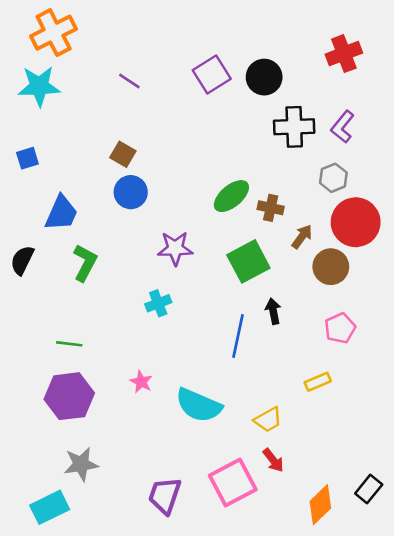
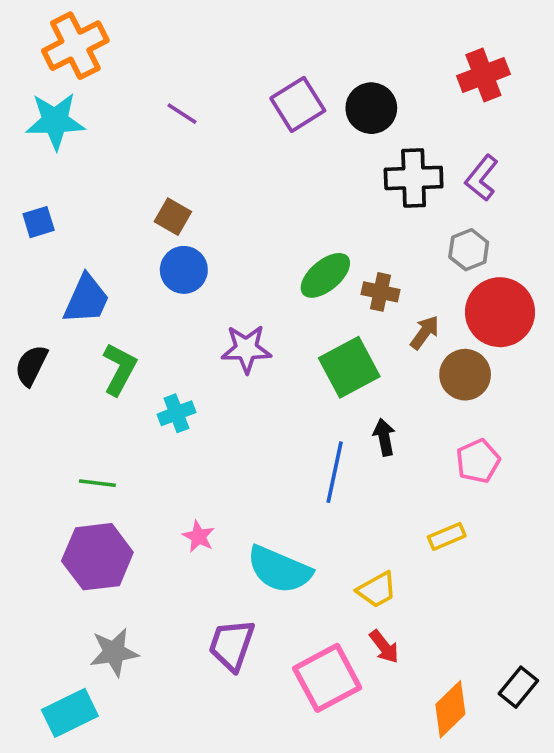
cyan cross: (158, 303) -> (176, 413), moved
purple trapezoid: (165, 496) -> (232, 645), moved

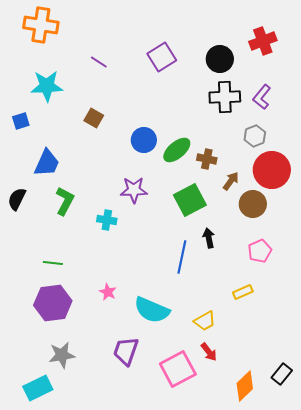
orange cross: (75, 46) -> (41, 25), turned 36
black circle: (371, 108) -> (220, 59), moved
cyan star: (55, 121) -> (47, 86), moved
blue circle: (184, 270) -> (144, 140), moved
cyan cross: (176, 413) -> (107, 220), moved, turned 30

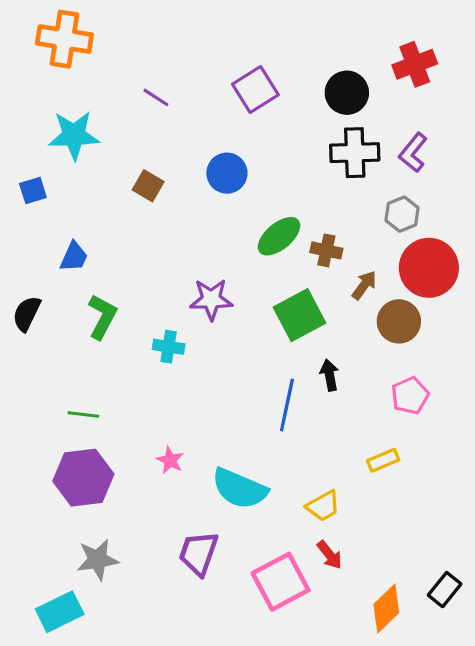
blue circle: (144, 140) -> (227, 173), moved
blue trapezoid: (47, 163) -> (74, 257), size x0.7

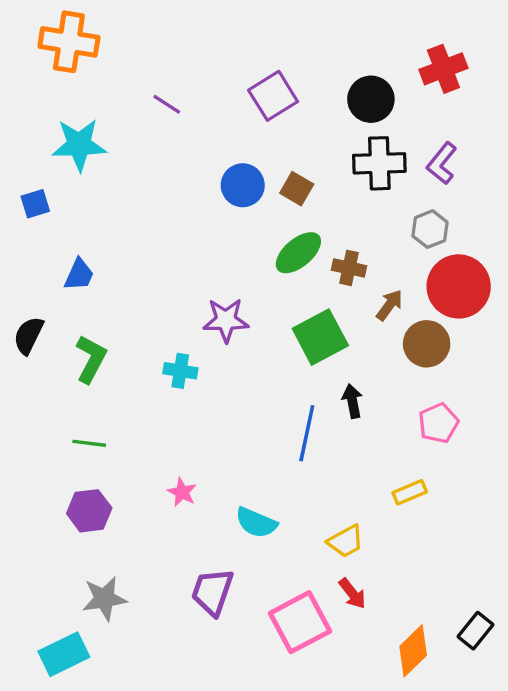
brown square: (148, 186) -> (297, 189), moved
green L-shape: (102, 317) -> (91, 359), moved
purple hexagon: (83, 478) -> (89, 511), size x0.7
cyan semicircle: (240, 489) -> (256, 523), size x0.7

